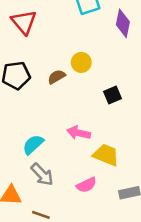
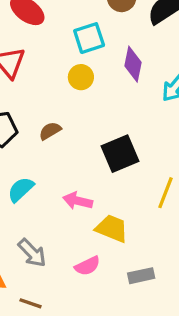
yellow circle: (81, 62) -> (81, 77), moved
black square: (113, 95) -> (120, 154), size x1.6
cyan semicircle: (33, 145) -> (21, 189), moved

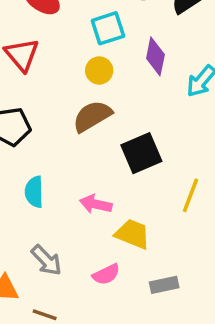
brown semicircle: (50, 131) -> (92, 116), moved, size x1.6
cyan semicircle: (21, 189) -> (34, 192), turned -48

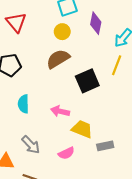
yellow line: (191, 195) -> (117, 65), moved
gray rectangle: (164, 285) -> (105, 146), moved

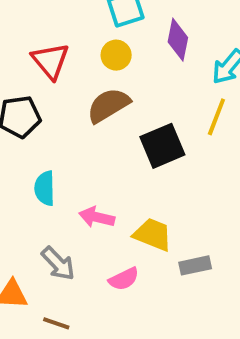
red triangle: (16, 22) -> (50, 61), moved
pink arrow: (60, 111) -> (97, 217), moved

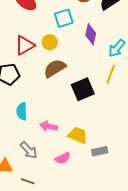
yellow circle: (116, 55) -> (50, 42), moved
red triangle: (50, 61) -> (25, 45), turned 40

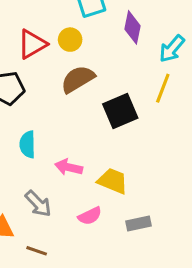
gray rectangle: (100, 151) -> (138, 223), moved

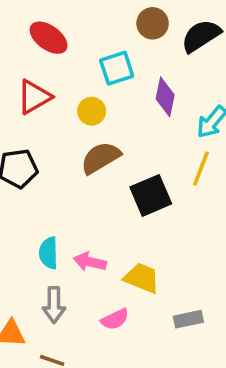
red triangle: (32, 44) -> (34, 97), moved
cyan semicircle: (28, 144) -> (49, 253), moved
gray arrow: (38, 204) -> (54, 305), turned 44
gray rectangle: (138, 223) -> (188, 319), moved

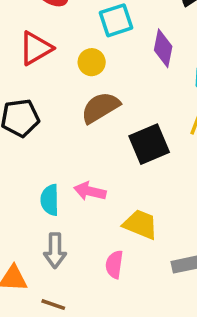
pink arrow: (90, 262) -> (90, 191), moved
pink semicircle: (115, 319) -> (114, 264), turned 124

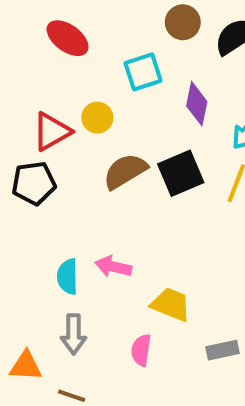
red triangle: (36, 48) -> (52, 132), moved
yellow circle: (92, 62) -> (97, 118), moved
black square: (149, 144) -> (181, 173), moved

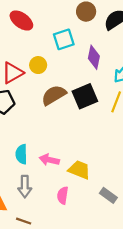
pink arrow: (113, 267) -> (49, 160), moved
gray rectangle: (223, 350) -> (108, 195), turned 48

